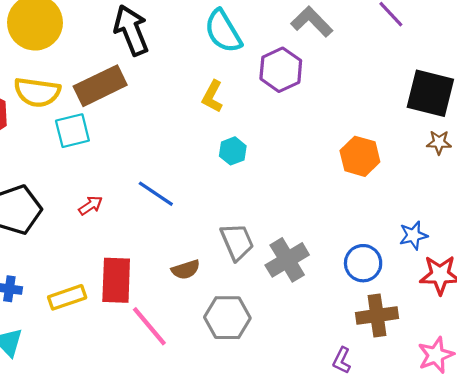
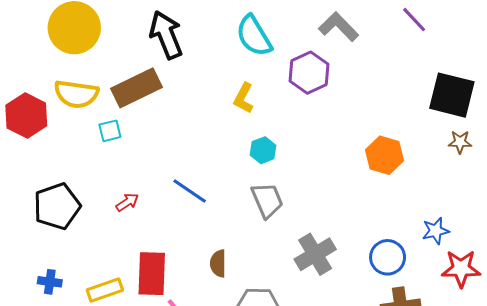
cyan square: (72, 131) -> (110, 131), size x0.7
gray trapezoid: (237, 242) -> (267, 200), moved
brown semicircle: (186, 270) -> (218, 263), turned 108

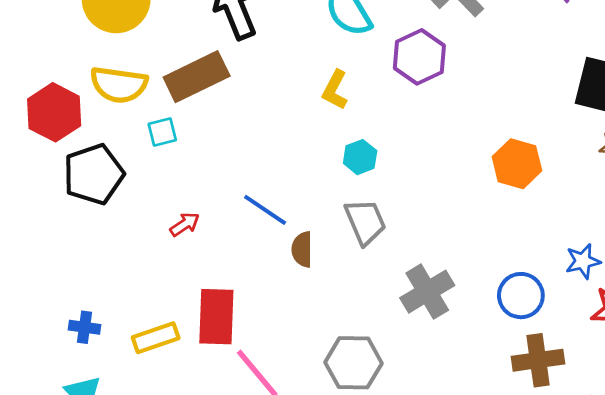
black pentagon: (57, 206) -> (94, 174), moved
brown semicircle: (218, 263) -> (302, 249), moved

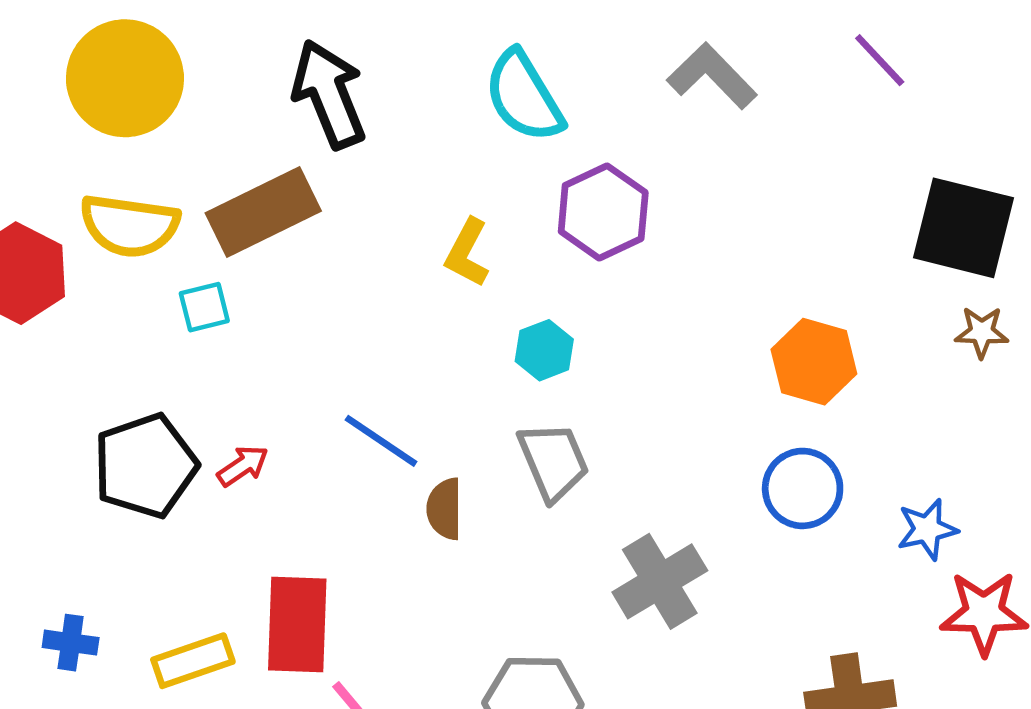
purple hexagon: (419, 57) -> (603, 212), moved
yellow L-shape: (335, 90) -> (467, 253), moved
black pentagon: (94, 174) -> (145, 466), moved
blue circle: (521, 296) -> (803, 488), moved

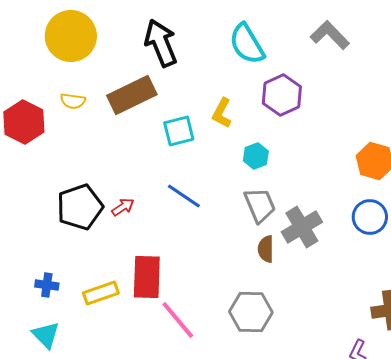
yellow semicircle: (130, 226) -> (73, 101), size x0.6
cyan square: (204, 307) -> (179, 131), moved, size x1.4
brown semicircle: (445, 509) -> (266, 249), moved
gray cross: (660, 581) -> (302, 227), moved

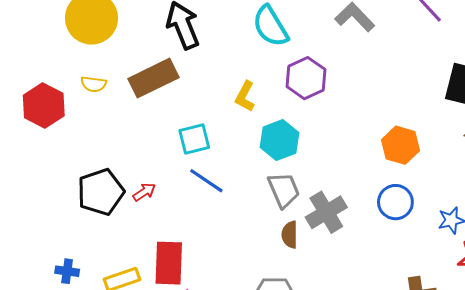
cyan square: (179, 131) -> (194, 139), moved
cyan hexagon: (256, 156) -> (280, 140), size x1.5

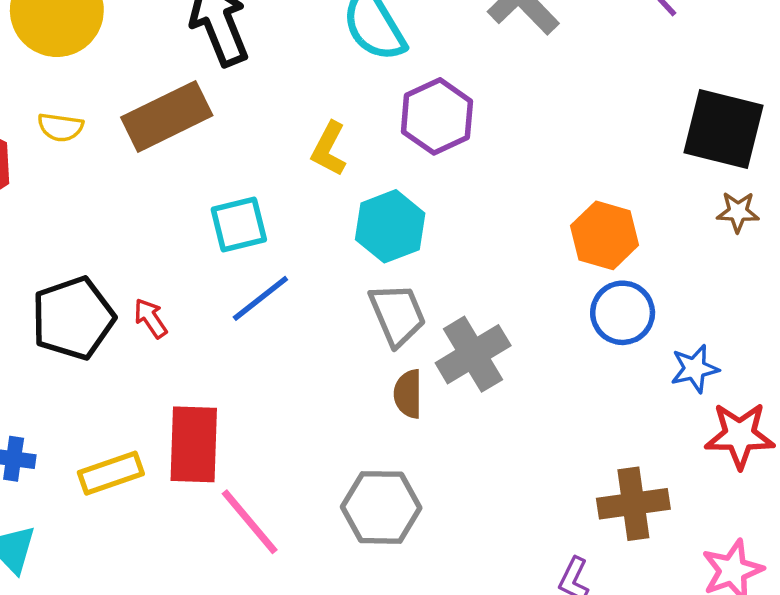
blue line: (206, 181) -> (260, 298), turned -72
red arrow: (144, 192) -> (151, 318), turned -90
blue circle: (395, 202) -> (623, 313), moved

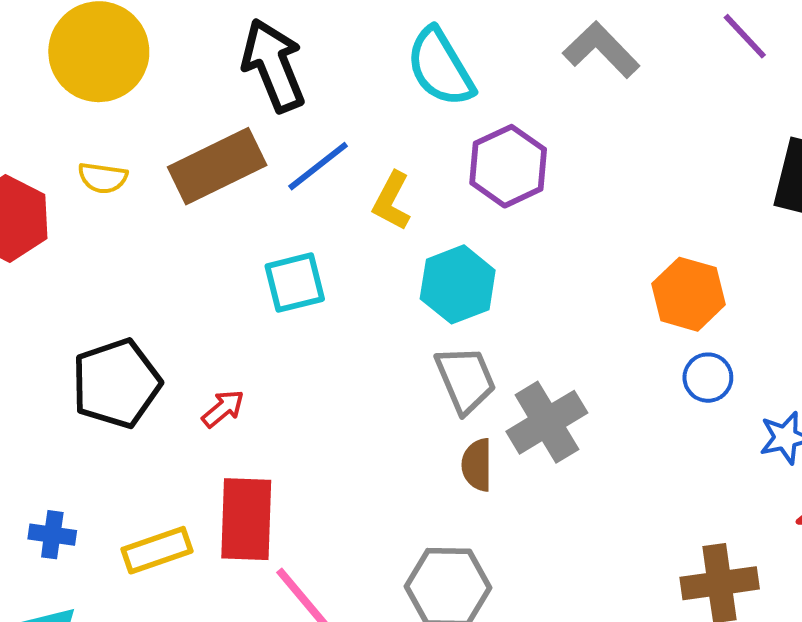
blue line: (260, 298) -> (318, 166), moved
blue circle: (623, 313) -> (708, 378), size x0.7
red arrow: (151, 318) -> (223, 409), moved, turned 84

